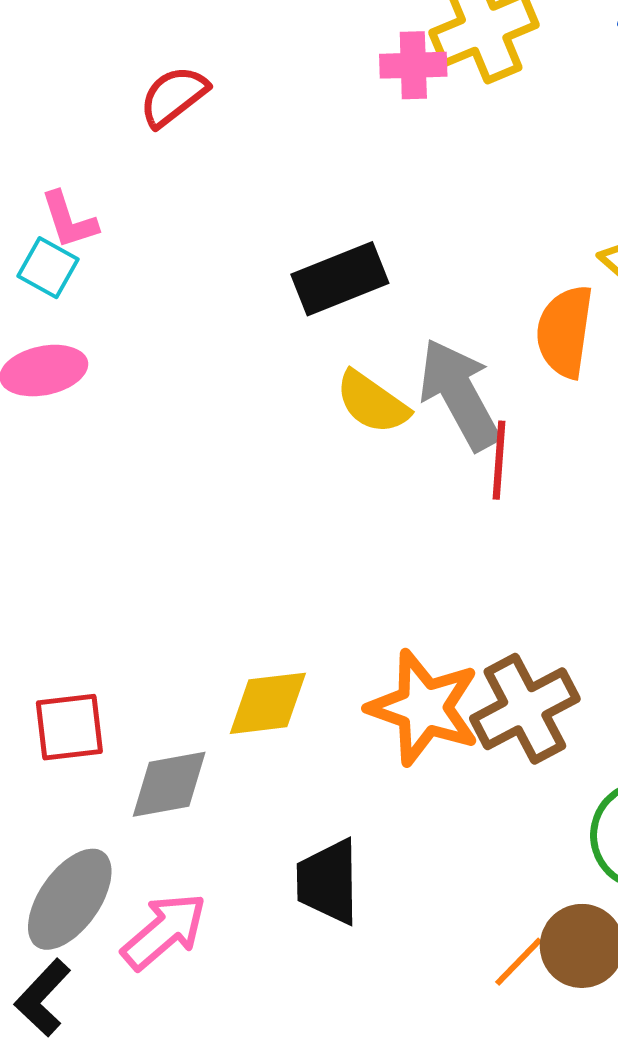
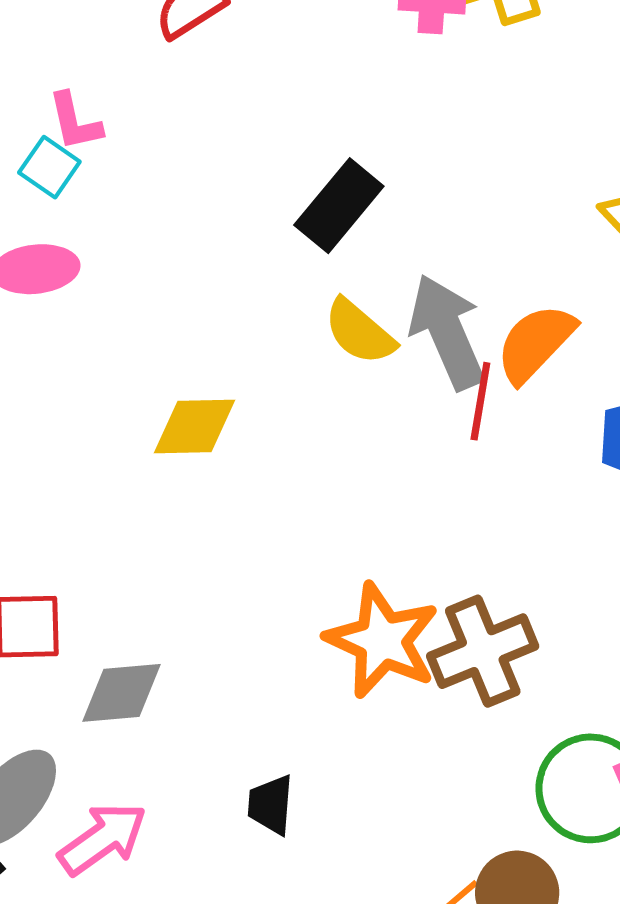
black rectangle: (340, 279) -> (339, 206), turned -34
orange semicircle: (565, 331) -> (535, 343), moved, turned 30
yellow diamond: (268, 703) -> (195, 427), moved
black trapezoid: (328, 882) -> (271, 805), size x0.7

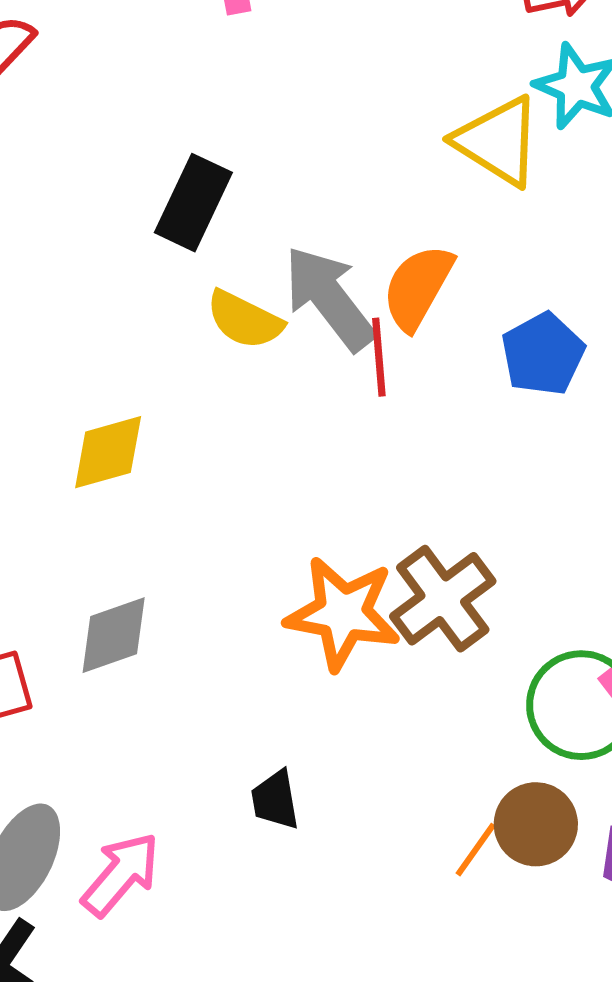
gray diamond: (121, 693) -> (114, 635), moved

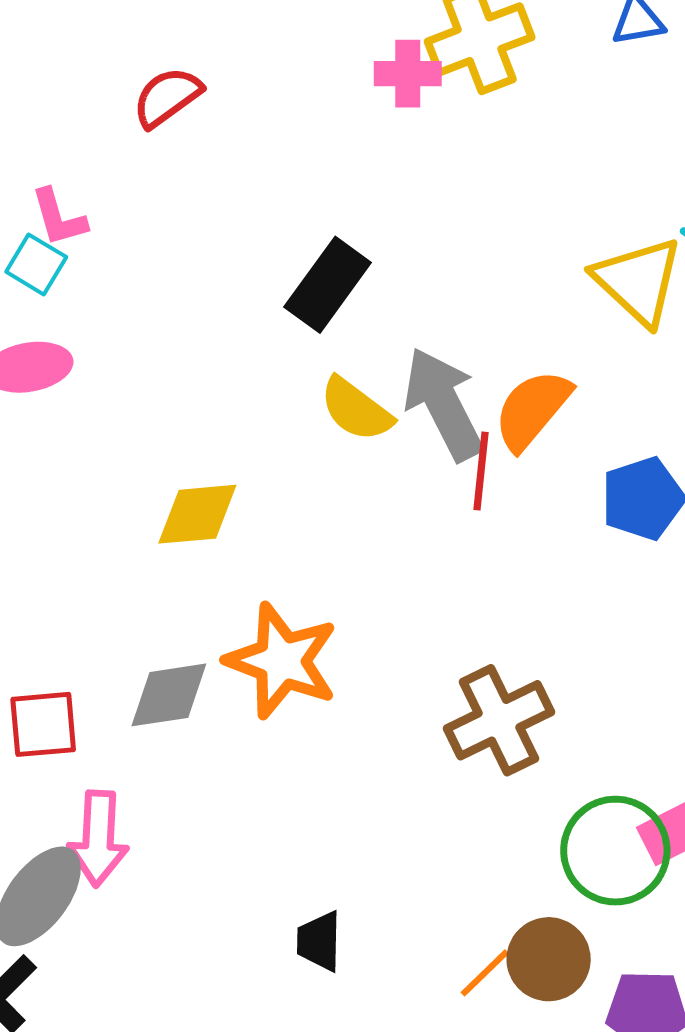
orange star: (343, 613) -> (282, 661), moved
black trapezoid: (275, 800) -> (319, 941), moved
pink arrow: (121, 874) -> (98, 838), moved, turned 132

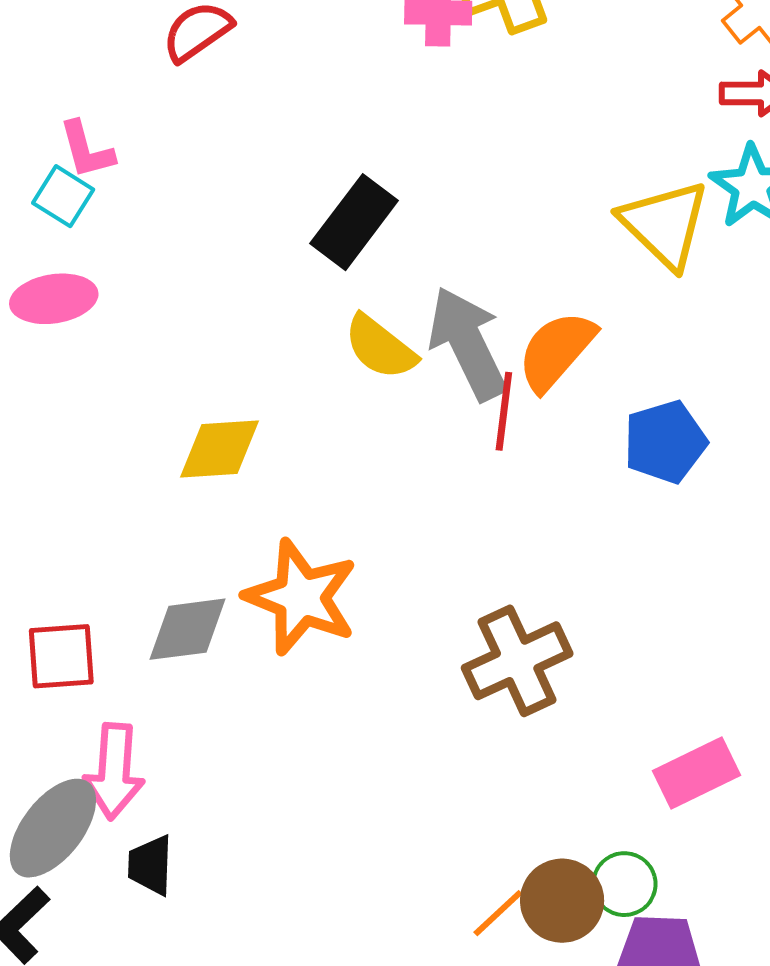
green circle: (615, 851) -> (624, 884), moved, size x0.6
black trapezoid: (319, 941) -> (151, 865), moved

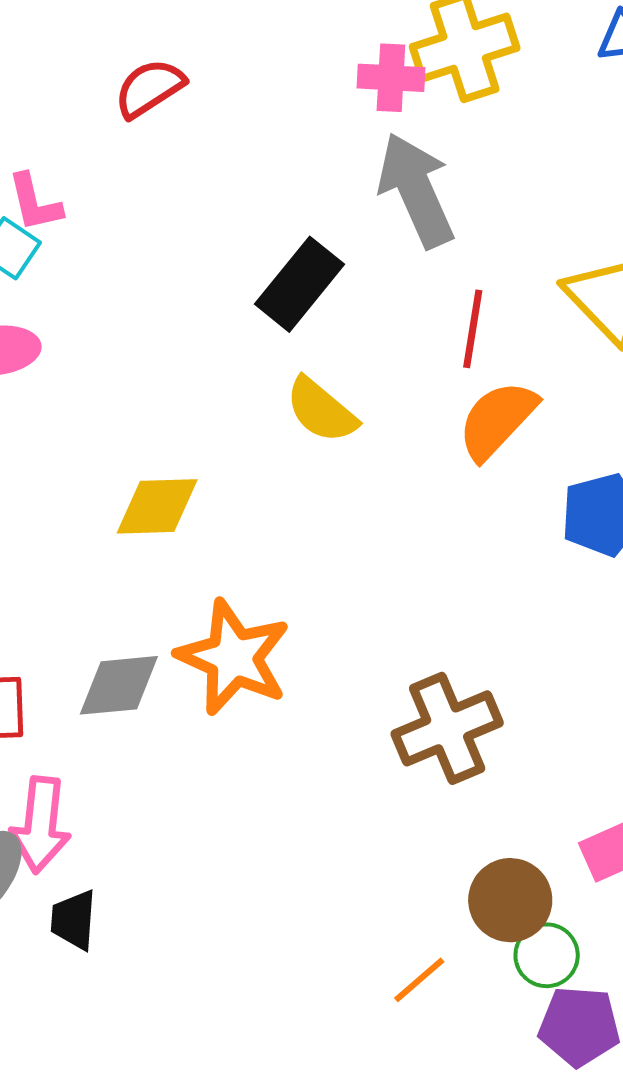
gray arrow: (468, 343) -> (416, 190), moved
red line: (504, 411) -> (473, 329), moved
brown circle: (562, 901) -> (510, 900), moved

